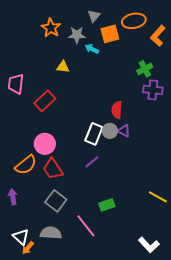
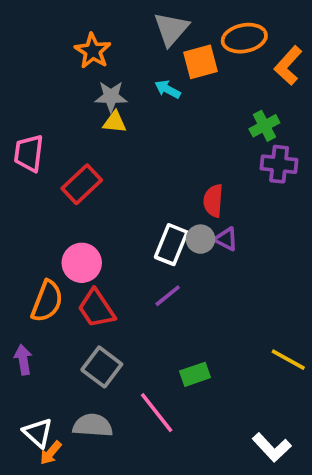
gray triangle: (94, 16) -> (171, 29), size x1.5
gray star: (77, 35) -> (111, 97), moved
orange semicircle: (26, 165) -> (47, 301), turned -30

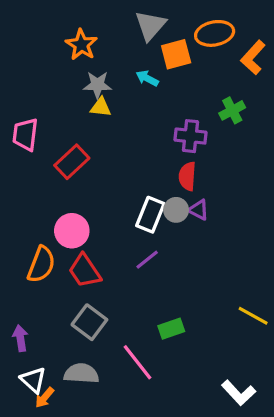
purple cross: (279, 164) -> (191, 136), moved
purple arrow: (23, 360) -> (20, 338), moved

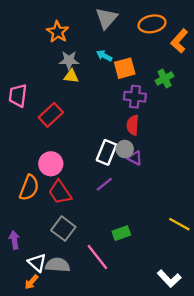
orange square: (176, 54) -> (125, 68), moved
purple triangle: (199, 210) -> (135, 158), moved
white triangle: (33, 380) -> (37, 263), moved

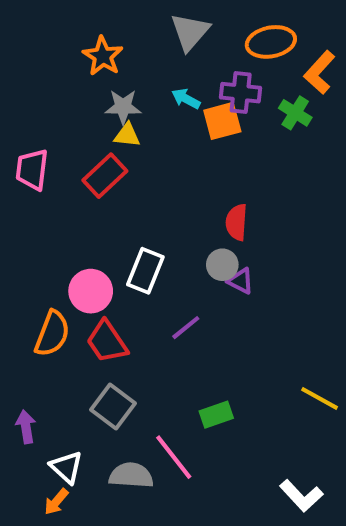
green cross: (164, 78) -> (295, 113), moved, turned -30
purple cross: (135, 97) -> (241, 93), moved
red rectangle: (51, 115) -> (105, 176), moved
white rectangle: (106, 152) -> (145, 271), moved
gray semicircle: (58, 265) -> (131, 475), moved

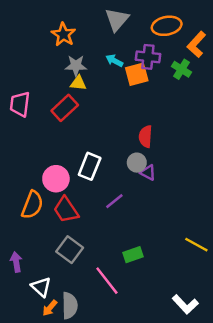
gray semicircle: (131, 475) -> (70, 306), moved, turned 85
orange arrow: (56, 502) -> (50, 308), moved

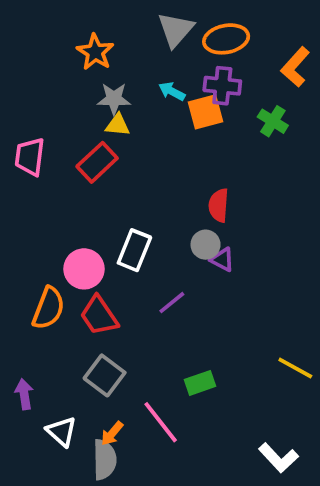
orange ellipse: (167, 26) -> (226, 39), moved
green cross: (182, 69) -> (273, 121), moved
orange arrow: (50, 308) -> (112, 433), moved

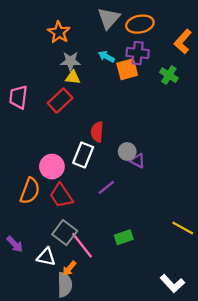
red semicircle: (219, 205) -> (97, 132), moved
purple arrow: (24, 394) -> (15, 244), turned 144
pink line: (161, 422) -> (82, 245), moved
white triangle: (62, 432) -> (46, 257), moved, turned -30

